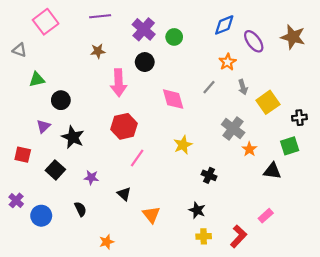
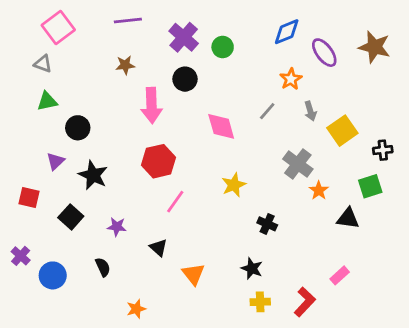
gray triangle: (19, 50) -> (43, 64), moved

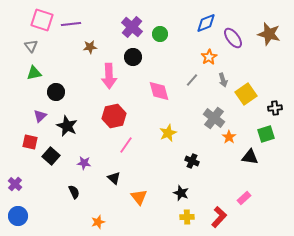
purple line: (128, 21) -> (71, 24), moved
pink square: (58, 27) -> (42, 20), turned -35
gray triangle: (43, 64) -> (31, 46), turned 32
red square: (29, 197) -> (30, 142), moved
blue circle: (53, 275) -> (18, 216), moved

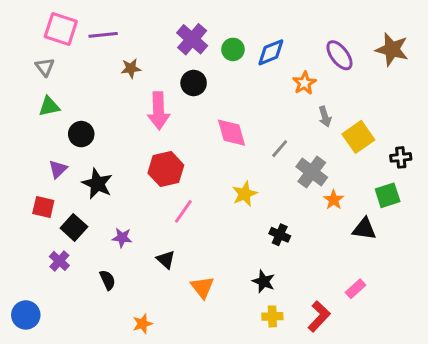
blue diamond: (206, 23) -> (271, 52), moved
gray line: (192, 80) -> (280, 149), moved
purple cross: (15, 184) -> (59, 261), moved

